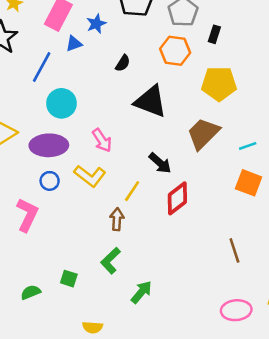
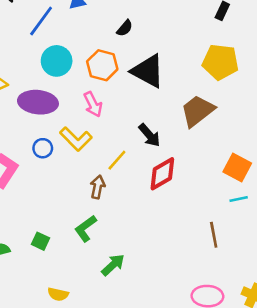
orange hexagon: (175, 51) -> (102, 65), moved
cyan line: (248, 146) -> (239, 199), moved
blue circle: (50, 181) -> (43, 148), moved

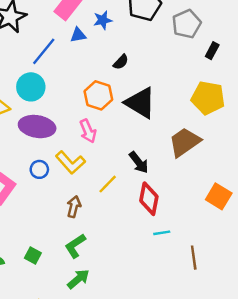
cyan circle: (57, 61) -> (31, 87), moved
red diamond: (162, 174) -> (149, 199), turned -52
brown arrow: (98, 187) -> (74, 207), moved
cyan line: (239, 199) -> (162, 233), moved
green arrow: (113, 265) -> (78, 279), moved

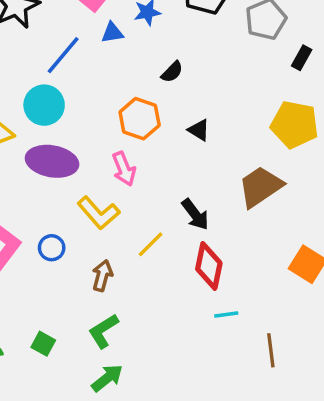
black triangle: (140, 103) -> (199, 130), size x0.5
blue circle: (39, 169) -> (52, 248), moved

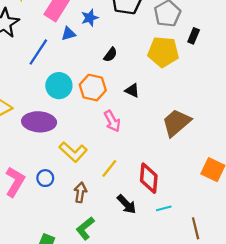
cyan circle: (44, 105) -> (59, 86), moved
yellow pentagon: (295, 125) -> (163, 52), moved
pink arrow: (124, 169) -> (112, 121), moved
black arrow: (195, 214) -> (127, 204), moved

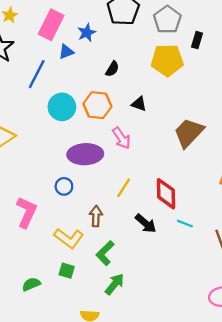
purple ellipse: (39, 122) -> (85, 154), moved
yellow L-shape: (73, 152) -> (69, 238), moved
blue circle: (45, 178) -> (64, 186), moved
cyan line: (164, 208) -> (185, 224), turned 42

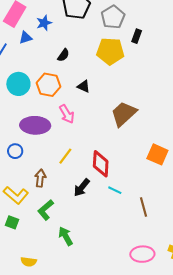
black arrow: (146, 223) -> (82, 187), turned 84
green arrow: (115, 284) -> (66, 236), moved, turned -72

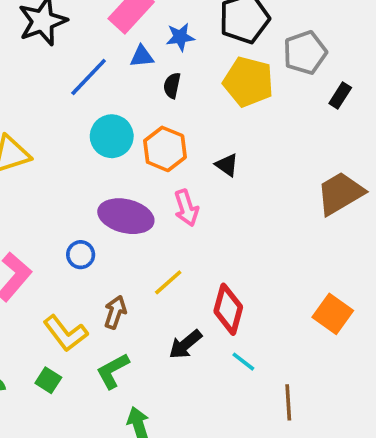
yellow pentagon: (110, 51) -> (248, 82), moved
black semicircle: (63, 55) -> (172, 85), moved, turned 144
brown trapezoid: (124, 114) -> (340, 193), moved

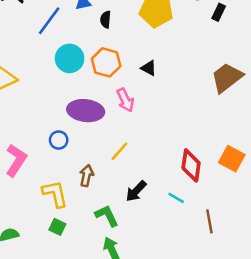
red diamond: (228, 309) -> (191, 165), moved
yellow L-shape: (65, 333) -> (55, 194), turned -148
green L-shape: (113, 371) -> (107, 216), moved, turned 100
green square: (48, 380) -> (57, 227), moved

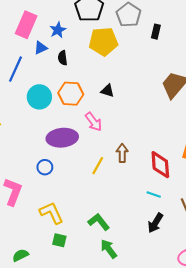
brown arrow: (86, 176) -> (122, 153), moved
black arrow: (136, 191) -> (155, 223), moved

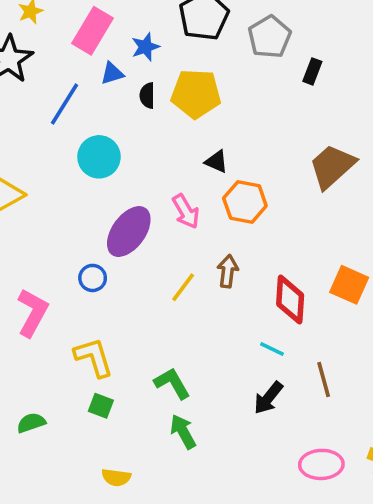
yellow pentagon: (103, 41) -> (196, 94), moved
orange hexagon: (71, 94) -> (245, 202), moved
purple ellipse: (62, 138) -> (129, 232), turned -56

